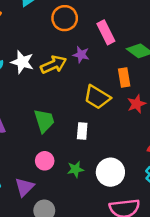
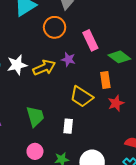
white star: (22, 62) -> (17, 65), turned -30

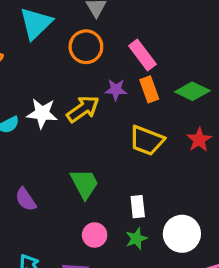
green diamond: (119, 57) -> (192, 91), moved
white star: (17, 65) -> (42, 113), turned 30
orange rectangle: (105, 80) -> (149, 89), moved
white rectangle: (68, 126) -> (138, 207), moved

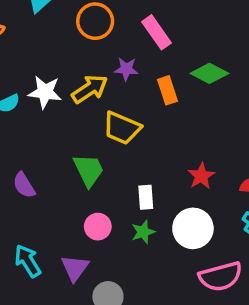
orange rectangle: (149, 89) -> (167, 90), moved
yellow trapezoid: (147, 140) -> (122, 128), moved
red star: (199, 140) -> (201, 176), moved

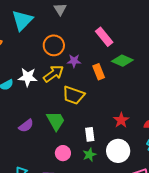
orange circle: (95, 21) -> (54, 45), moved
pink rectangle: (156, 32) -> (104, 37), moved
purple semicircle: (24, 185) -> (26, 126), moved, turned -91

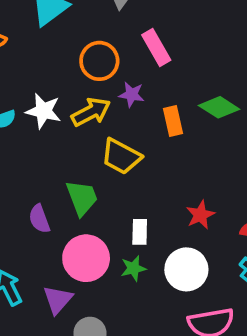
pink rectangle: (104, 37) -> (156, 47), moved
purple semicircle: (26, 126) -> (39, 219), moved, turned 98
pink circle: (63, 153) -> (86, 258), size x1.6

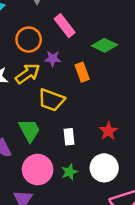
green diamond: (219, 107) -> (105, 45), moved
white rectangle: (140, 232) -> (69, 137), moved

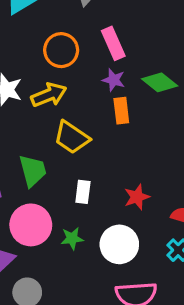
purple star: (53, 59) -> (114, 80), moved

